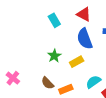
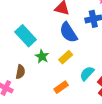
cyan rectangle: (54, 20) -> (26, 36), moved, size x1.5
brown semicircle: (48, 83) -> (20, 72), moved, turned -112

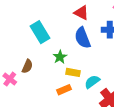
green star: (42, 56) -> (60, 57), moved
yellow rectangle: (66, 57) -> (73, 72), moved, turned 40

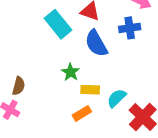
cyan rectangle: (40, 32) -> (58, 24), moved
brown semicircle: (27, 66) -> (19, 86), moved

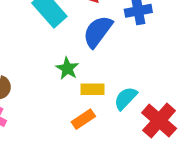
blue semicircle: (96, 43) -> (98, 32), turned 68

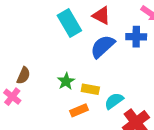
green star: (67, 68) -> (66, 81), moved

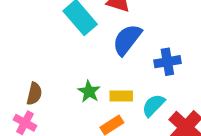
blue cross: (136, 37) -> (167, 62), moved

